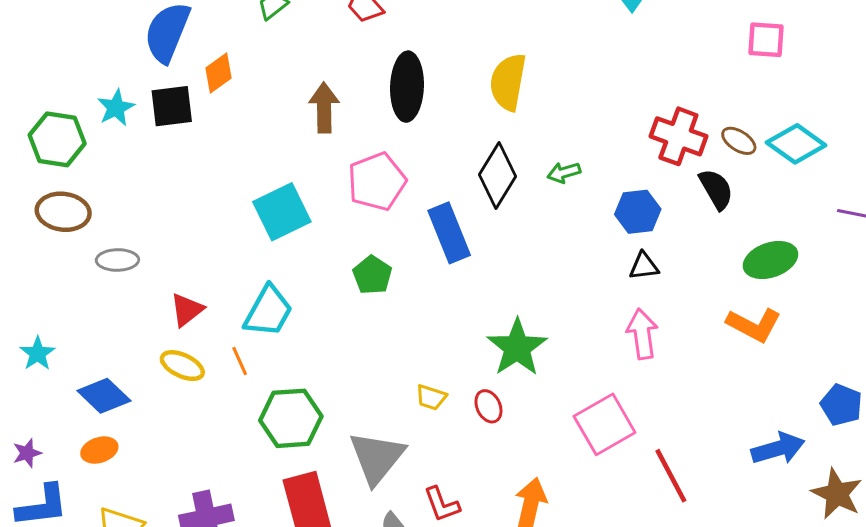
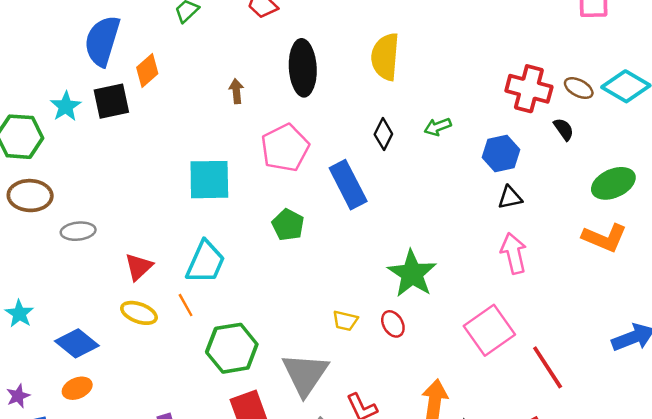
brown arrow: (324, 108) -> (236, 91), size x0.6
black diamond: (498, 176) -> (383, 134), size x0.6
black semicircle: (716, 189) -> (564, 129), size x0.7
cyan square: (282, 212) -> (209, 180), turned 30

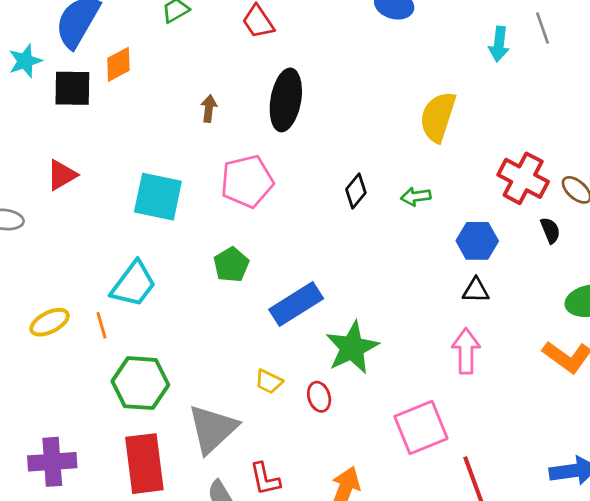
yellow semicircle: (385, 57) -> (438, 117), moved
cyan star: (66, 106) -> (25, 61), moved
blue rectangle: (348, 185) -> (296, 304), moved, turned 72
red triangle: (139, 267) -> (62, 175), moved
yellow ellipse: (139, 313) -> (50, 322), turned -60

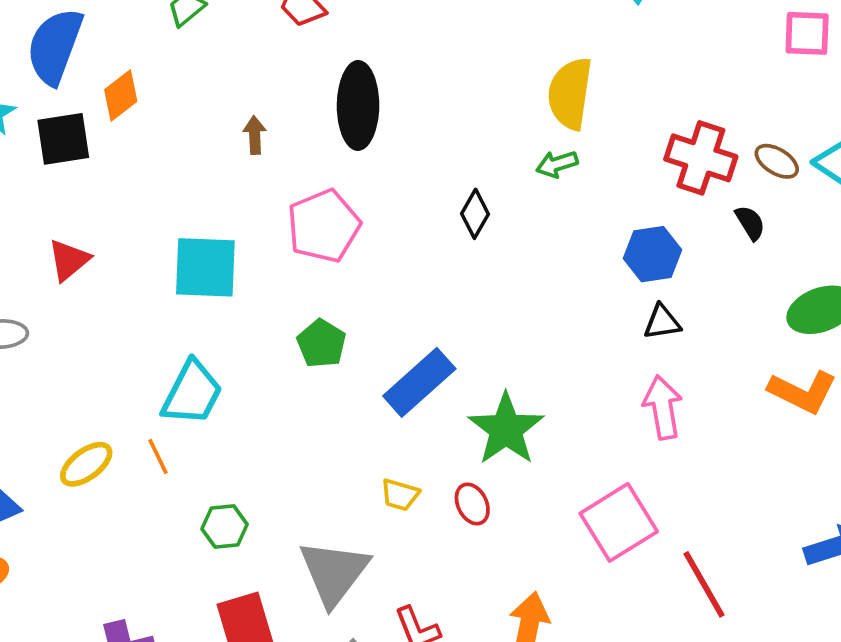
green arrow: (416, 197) -> (557, 164), moved
green hexagon: (140, 383) -> (225, 527), size x0.6

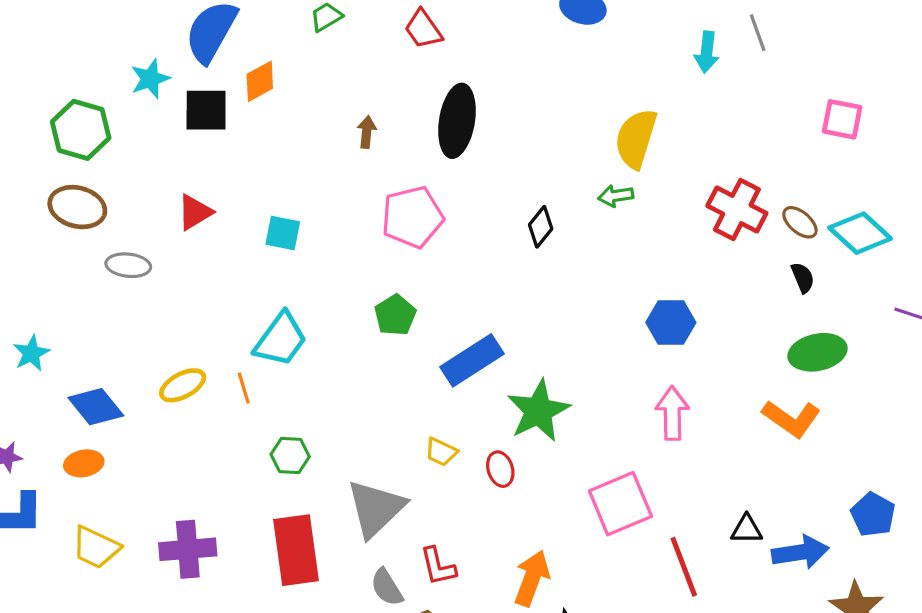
black semicircle: (750, 223) -> (803, 278), moved
blue hexagon: (652, 254) -> (671, 322), moved
cyan square: (205, 267) -> (283, 233), moved, size x0.6
black triangle: (662, 322) -> (747, 529), moved

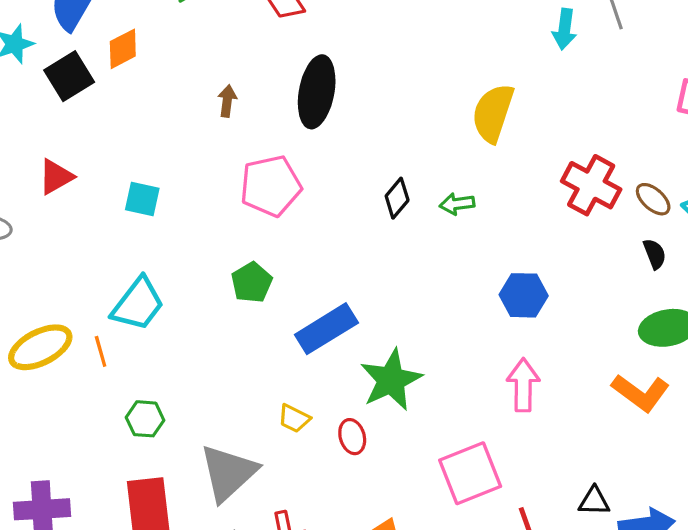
black square: (206, 110) -> (69, 76), turned -33
green arrow: (616, 196) -> (457, 204), moved
yellow ellipse: (183, 385) -> (40, 347), size x1.4

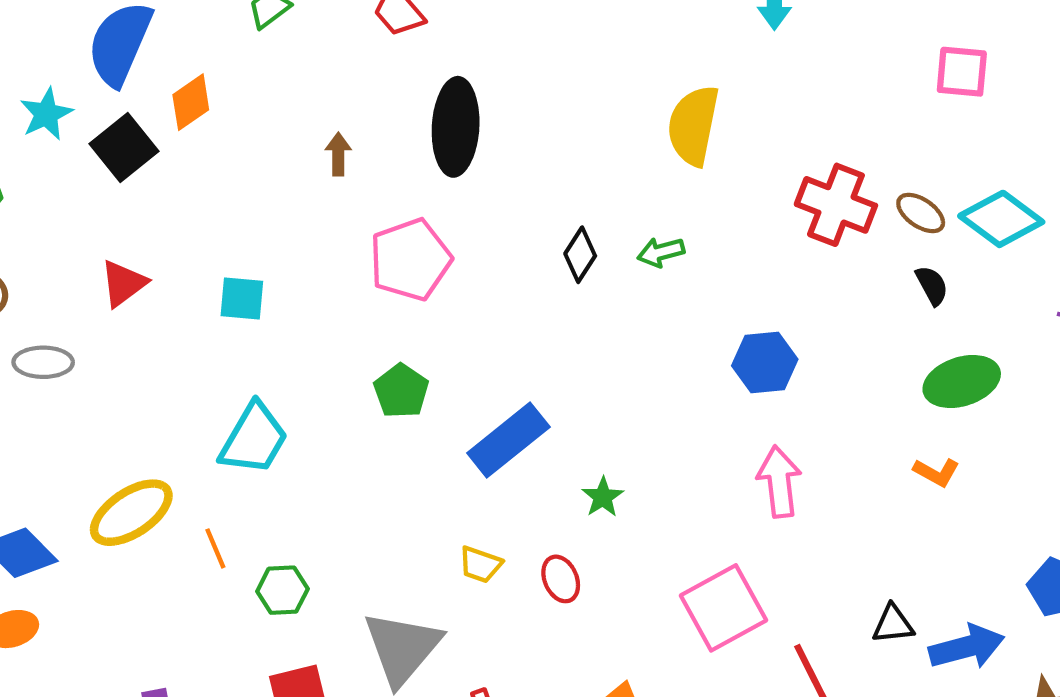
orange line: (101, 351) -> (215, 548), moved
green star: (391, 380) -> (603, 497), size x0.5
orange L-shape: (641, 393) -> (936, 472), size x0.6

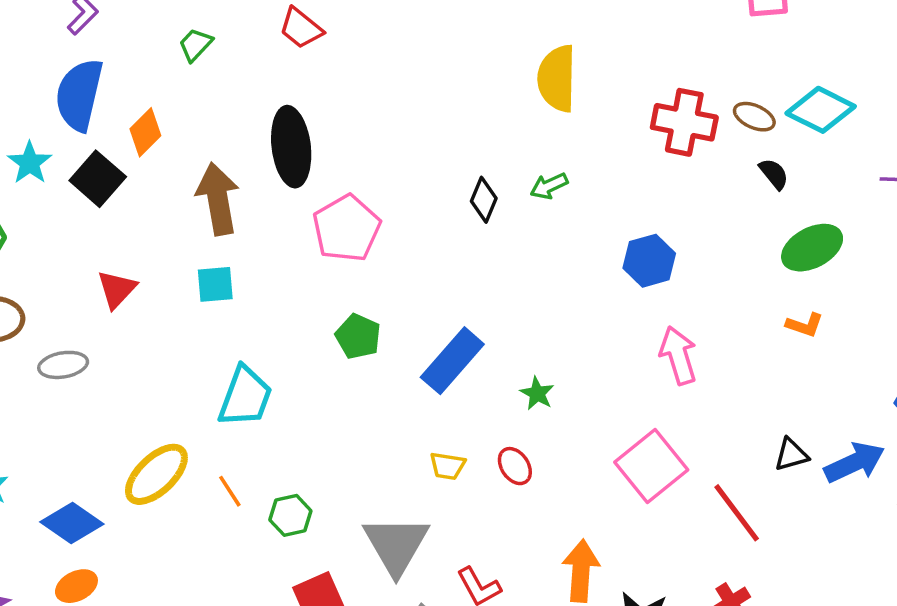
black ellipse: (456, 127) -> (291, 147), moved
brown arrow: (338, 154) -> (218, 199), moved, size x2.0

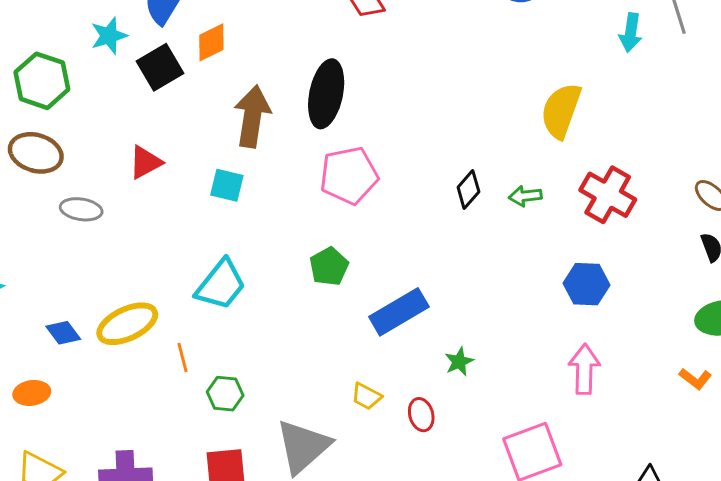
red cross: (684, 122) -> (608, 195), moved
blue diamond: (72, 523) -> (63, 333), moved, size x0.7

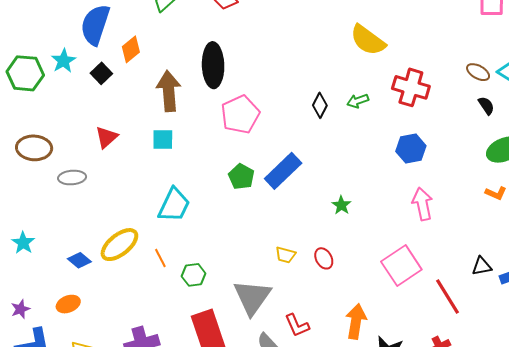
black square: (160, 67) -> (101, 73), size x0.7
green hexagon: (42, 81) -> (25, 73), moved
yellow semicircle: (561, 111) -> (368, 40), turned -60
blue rectangle: (399, 312) -> (283, 171), moved
green star: (459, 362) -> (341, 205), moved

